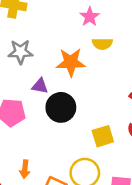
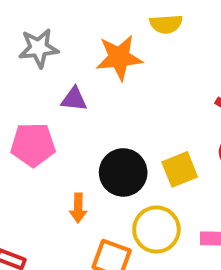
black circle: (61, 107) -> (123, 172), moved
orange arrow: (25, 169) -> (78, 208), moved

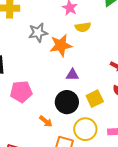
gray star: (39, 48) -> (38, 33), moved
purple triangle: (74, 99) -> (72, 75), moved
orange arrow: (78, 208) -> (46, 121), turned -48

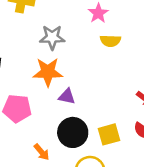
orange star: (61, 45) -> (48, 72), moved
purple triangle: (72, 75) -> (67, 97), moved

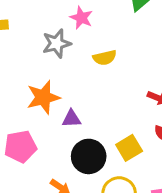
gray star: (52, 37) -> (57, 43), moved
yellow semicircle: (110, 41) -> (105, 58), moved

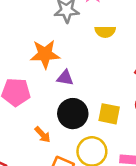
yellow square: (129, 148) -> (109, 114), turned 30

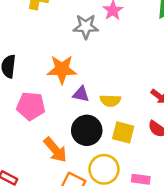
yellow semicircle: (105, 32) -> (110, 101), moved
orange arrow: (43, 135) -> (55, 150), size x1.5

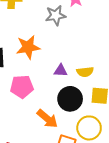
orange star: (62, 69) -> (28, 47), moved

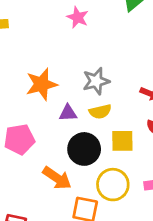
gray star: (56, 15) -> (96, 81), moved
orange star: (28, 47) -> (42, 84), moved

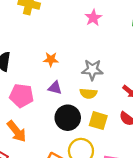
orange star: (42, 84) -> (51, 59), size x0.6
purple triangle: (68, 113) -> (55, 88), moved
orange arrow: (57, 178) -> (17, 131), moved

